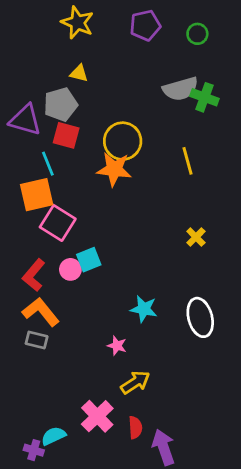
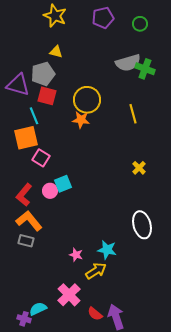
orange star: (114, 169) -> (81, 120), size x0.7
pink square: (58, 223) -> (41, 158), size x0.7
cyan star: (144, 309) -> (107, 250), moved
pink star: (117, 346) -> (76, 255), moved
red semicircle: (135, 427) -> (95, 314), moved, turned 133

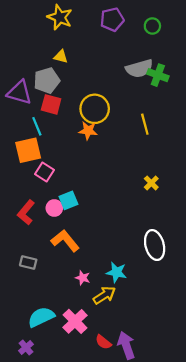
orange L-shape: (29, 221) -> (65, 241), moved
cyan semicircle: (38, 309) -> (41, 317), moved, size x1.4
purple cross: (24, 319) -> (26, 348), turned 32

